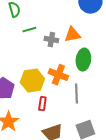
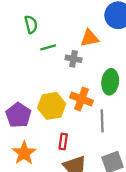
orange triangle: (72, 35) -> (90, 38), moved
red rectangle: (42, 104) -> (63, 141), moved

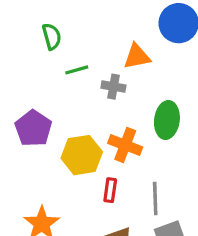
purple pentagon: (18, 115) -> (33, 128), moved
gray line: (102, 121) -> (155, 198), moved
red rectangle: (63, 141) -> (110, 190), moved

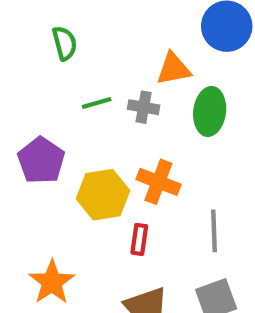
green line: (77, 70) -> (97, 103), moved
green ellipse: (167, 120) -> (210, 111), moved
gray line: (155, 198) -> (214, 231), moved

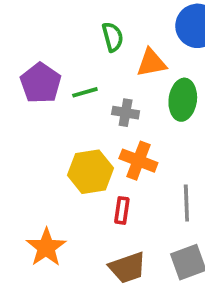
green semicircle: (65, 43) -> (113, 37), moved
gray cross: (144, 107) -> (126, 113), moved
purple pentagon: (41, 161) -> (41, 83), moved

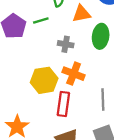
green line: (85, 92) -> (41, 20), moved
red rectangle: (122, 210) -> (63, 104), size x1.5

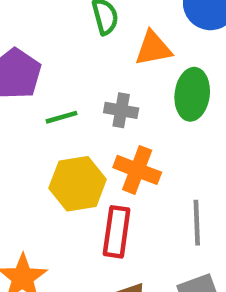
green line: (41, 20) -> (62, 117), moved

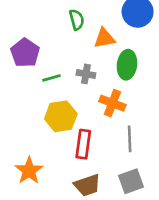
orange cross: (137, 170) -> (112, 103), moved

